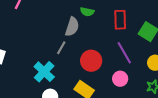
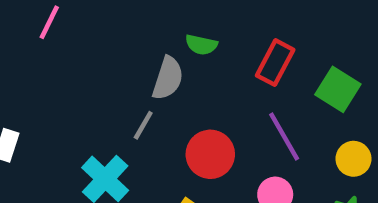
red rectangle: (120, 20) -> (275, 63), turned 30

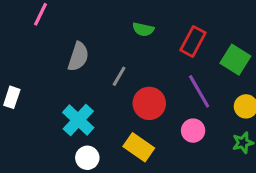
gray semicircle: (168, 78) -> (78, 57), moved
gray line: (143, 125) -> (119, 76), moved

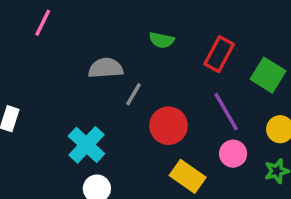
gray semicircle: (78, 57) -> (106, 68), moved, turned -112
pink circle: (193, 131) -> (233, 154), moved
yellow rectangle: (139, 147) -> (188, 176), moved

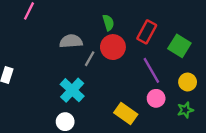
green semicircle: (161, 40) -> (108, 23), turned -119
red circle: (168, 126) -> (113, 47), moved
cyan cross: (86, 145) -> (72, 90), moved

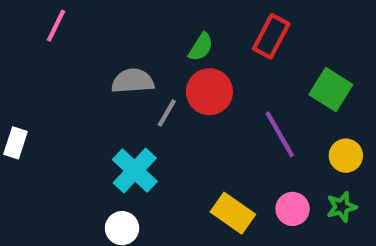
green semicircle: (108, 23) -> (201, 47), turned 49
red rectangle: (147, 32) -> (271, 36), moved
pink circle: (156, 98) -> (293, 209), moved

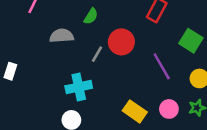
green semicircle: (201, 47) -> (91, 16), moved
gray semicircle: (133, 81) -> (62, 36), moved
cyan cross: (135, 171) -> (79, 87), turned 35

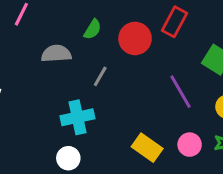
red circle: (121, 42) -> (135, 38), moved

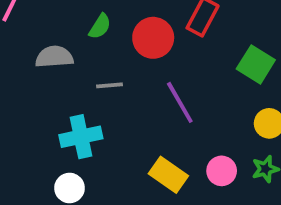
gray line: (100, 76) -> (109, 85), turned 55
purple line: (180, 92) -> (180, 102), moved

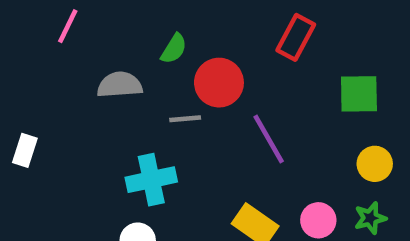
red circle: (153, 38) -> (219, 83), moved
green square: (256, 64) -> (359, 94), turned -33

